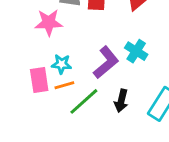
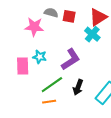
cyan cross: (136, 51) -> (92, 34), moved
orange line: (64, 85) -> (49, 102), moved

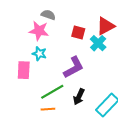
gray semicircle: (51, 13) -> (48, 15), moved
red square: (69, 16) -> (78, 32), moved
cyan star: (40, 57) -> (39, 54), moved

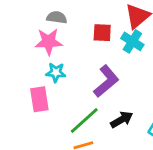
black arrow: (79, 97) -> (122, 120), turned -133

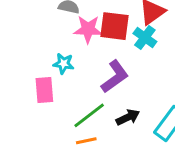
red square: (102, 33) -> (115, 26), size x1.5
pink star: (49, 42) -> (88, 29), moved

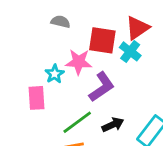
pink star: (88, 29) -> (79, 62), moved
cyan star: (63, 64) -> (55, 74), turned 30

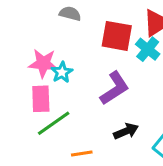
pink star: (79, 62) -> (43, 63), moved
green line: (77, 122) -> (54, 123), moved

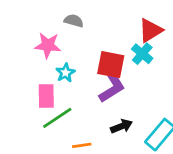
red square: (117, 36) -> (111, 65), moved
pink star: (43, 63) -> (48, 45), moved

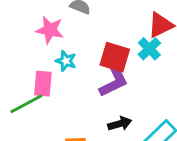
cyan star: (65, 73) -> (66, 61), turned -30
green line: (57, 118) -> (26, 104), moved

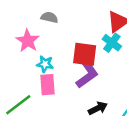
pink star: (50, 30) -> (28, 41), turned 30
pink rectangle: (43, 84) -> (47, 85), moved

